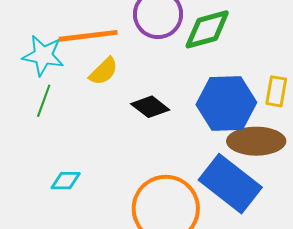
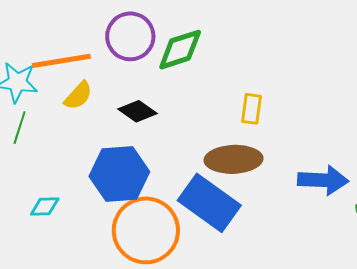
blue hexagon: (226, 104) -> (119, 174), moved
black diamond: (150, 107) -> (137, 111), moved

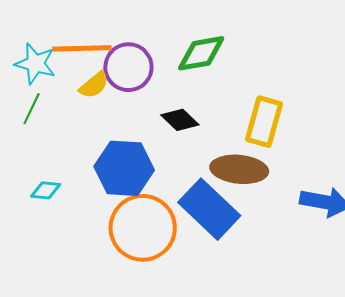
purple circle: (130, 36) -> (128, 67), moved
yellow rectangle: (252, 109) -> (264, 122), size x1.6
black diamond: (137, 111) -> (180, 120), moved

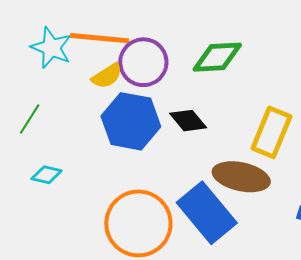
green line: (32, 109) -> (30, 119), moved
blue hexagon: (124, 168) -> (131, 121), moved

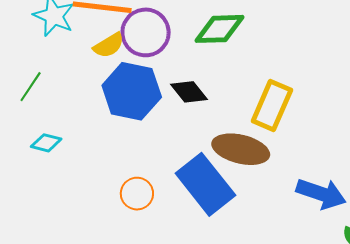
orange circle: (138, 223) -> (137, 194), size x0.5

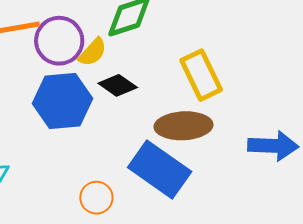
yellow semicircle: (109, 45) -> (93, 52), moved
yellow rectangle: (272, 105) -> (201, 75), turned -33

